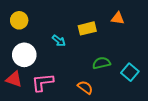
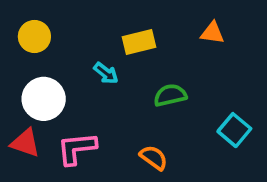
yellow rectangle: (87, 28) -> (139, 42), moved
green semicircle: (101, 63) -> (170, 95), moved

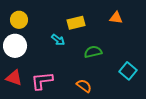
white circle: (44, 99) -> (15, 46), moved

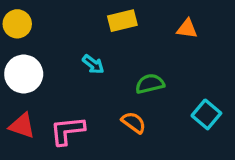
yellow circle: (19, 20) -> (17, 24), moved
yellow rectangle: (76, 23) -> (122, 21), moved
orange semicircle: (84, 86) -> (134, 123), moved

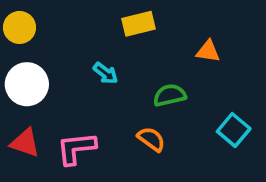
orange triangle: (187, 29) -> (208, 51), moved

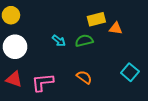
yellow rectangle: (138, 24) -> (96, 19), moved
green semicircle: (170, 95) -> (84, 41), moved

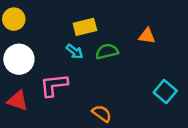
yellow rectangle: (96, 19) -> (85, 27), moved
orange semicircle: (84, 77) -> (102, 114), moved
pink L-shape: (42, 82) -> (54, 85), moved

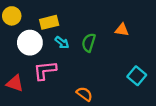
yellow rectangle: (85, 27) -> (49, 22), moved
green semicircle: (107, 51) -> (89, 43), turned -60
white circle: (19, 59) -> (30, 43), moved

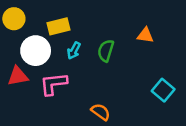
cyan arrow: (62, 43) -> (74, 51), turned 80
red triangle: (15, 83) -> (18, 76), moved, turned -30

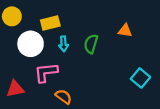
cyan arrow: (74, 51) -> (64, 44), turned -32
red triangle: (18, 76) -> (15, 89), moved
orange semicircle: (101, 112) -> (64, 97), moved

